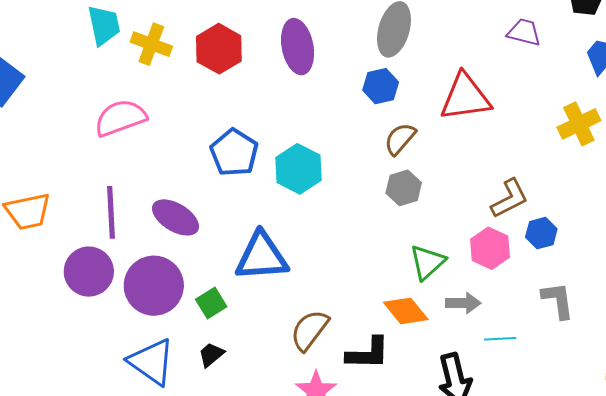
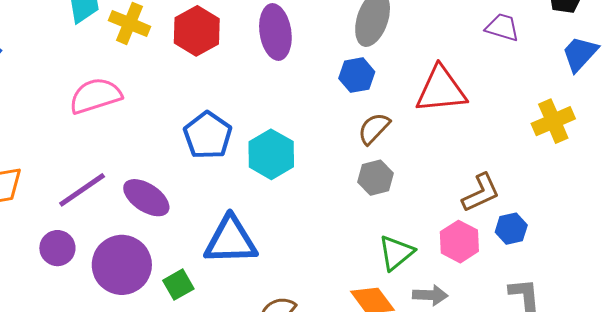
purple line: (111, 212) -> (82, 190), turned 56
purple circle: (89, 272) -> (57, 248), size x0.7

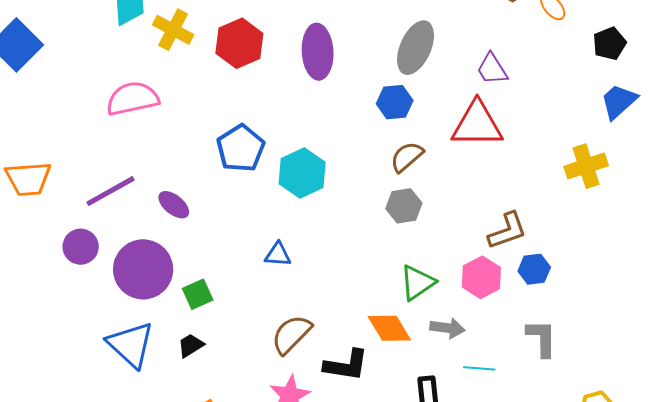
purple trapezoid: (502, 27) -> (492, 69), moved, turned -144
purple ellipse: (146, 198) -> (174, 205), size x0.7
blue triangle: (231, 240) -> (278, 255), moved, size x0.5

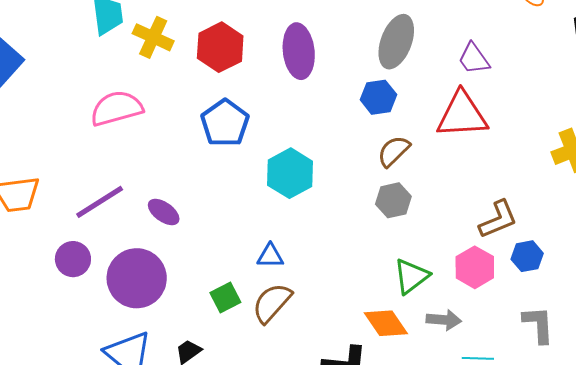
blue pentagon: (241, 148) -> (225, 123), moved
green square: (198, 294) -> (225, 298), moved
brown semicircle: (291, 334) -> (272, 303), moved

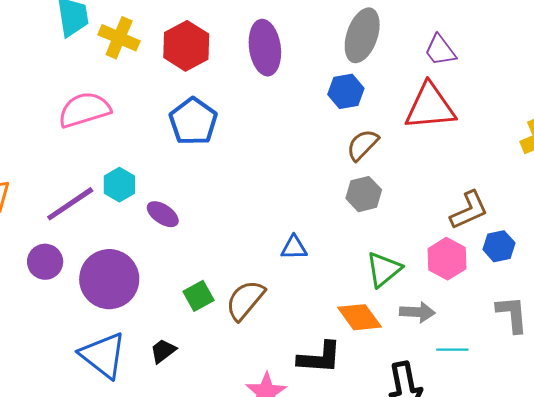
cyan hexagon: (290, 173) -> (119, 185), moved, size x0.7
purple ellipse: (164, 212) -> (163, 214), moved
blue triangle: (270, 256) -> (294, 248), moved

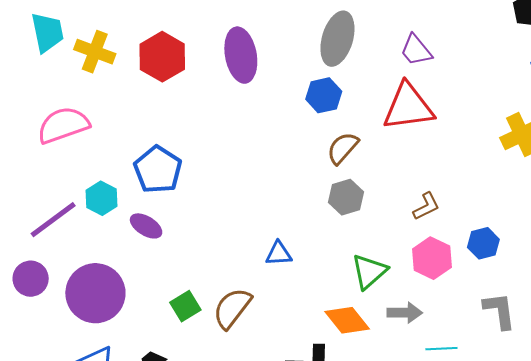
blue pentagon: (193, 121) -> (158, 170), moved
brown L-shape: (469, 210) -> (426, 206), moved, size x0.7

